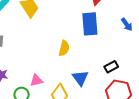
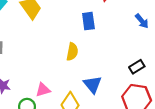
blue rectangle: (90, 24) -> (88, 21), moved, size x0.7
black rectangle: (111, 67) -> (137, 67), moved

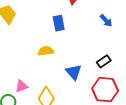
yellow semicircle: (72, 52) -> (46, 51), turned -105
blue triangle: (93, 84) -> (74, 72), moved

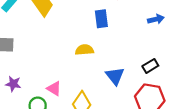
blue arrow: (106, 21) -> (156, 19), turned -64
pink triangle: (22, 86) -> (54, 89), turned 48

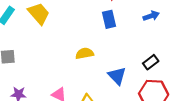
blue rectangle: (101, 19) -> (109, 19), moved

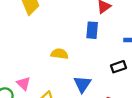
black rectangle: (151, 62) -> (119, 67), moved

